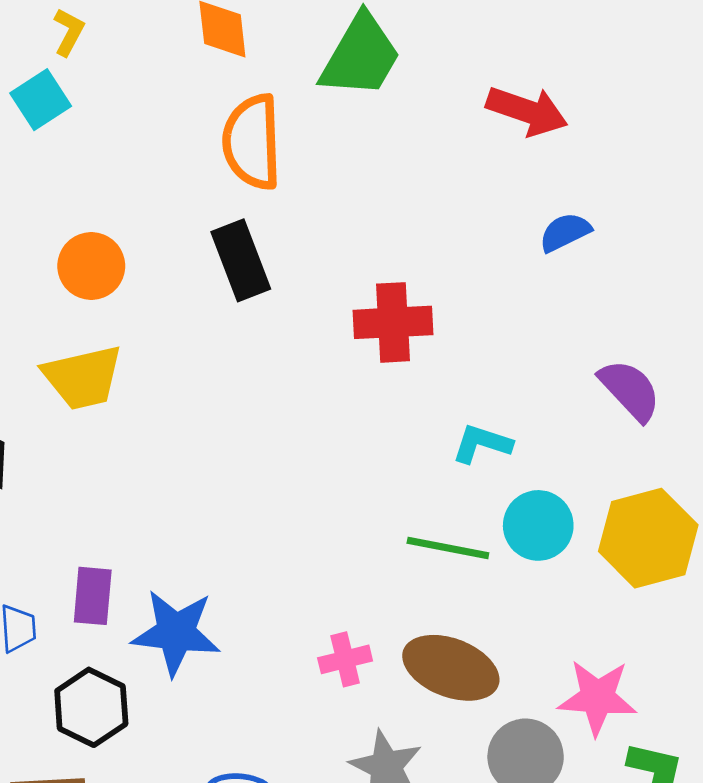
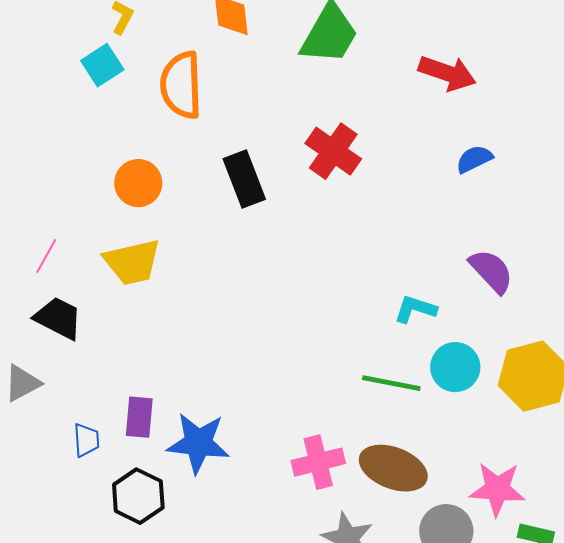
orange semicircle: (252, 142) -> (181, 85), moved
red cross: (393, 322) -> (333, 151), moved, turned 38
purple semicircle: (630, 390) -> (491, 271), moved
pink cross: (345, 659) -> (318, 462), size x1.4

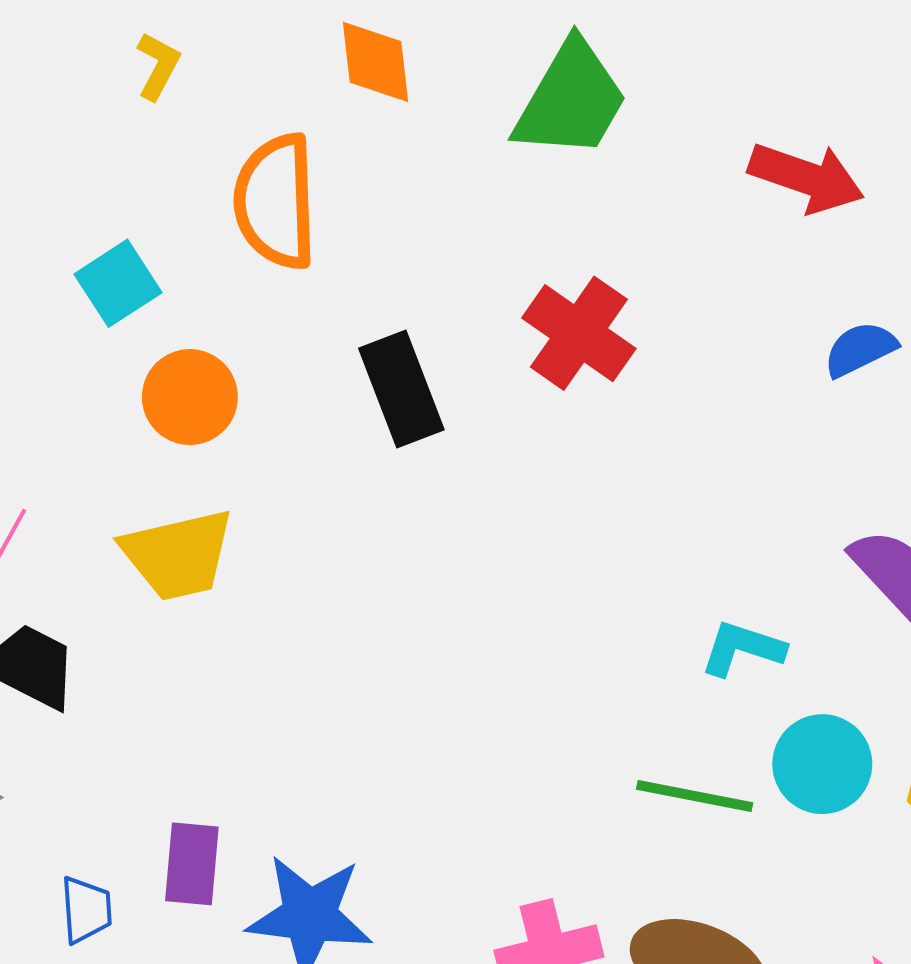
cyan square: (102, 65) -> (118, 283), moved

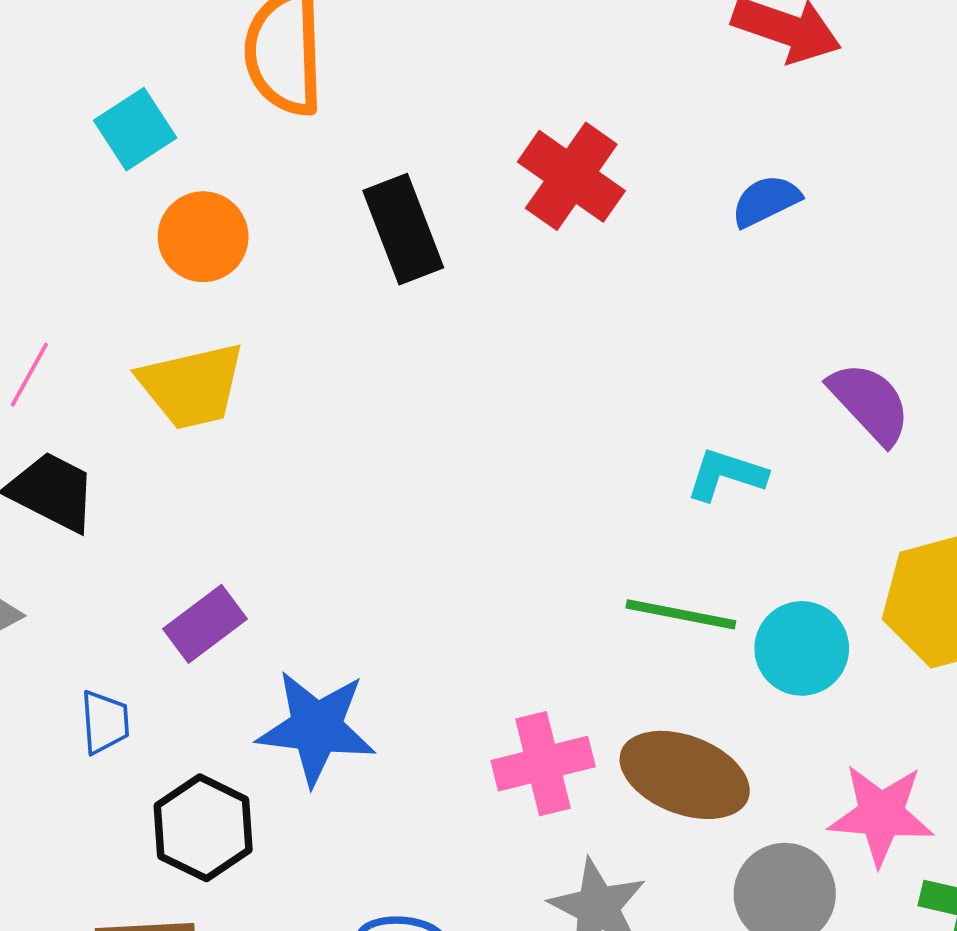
blue semicircle: (860, 349) -> (766, 201), moved
cyan circle: (822, 764) -> (802, 648), moved
purple rectangle: (192, 864) -> (205, 624), moved, turned 48

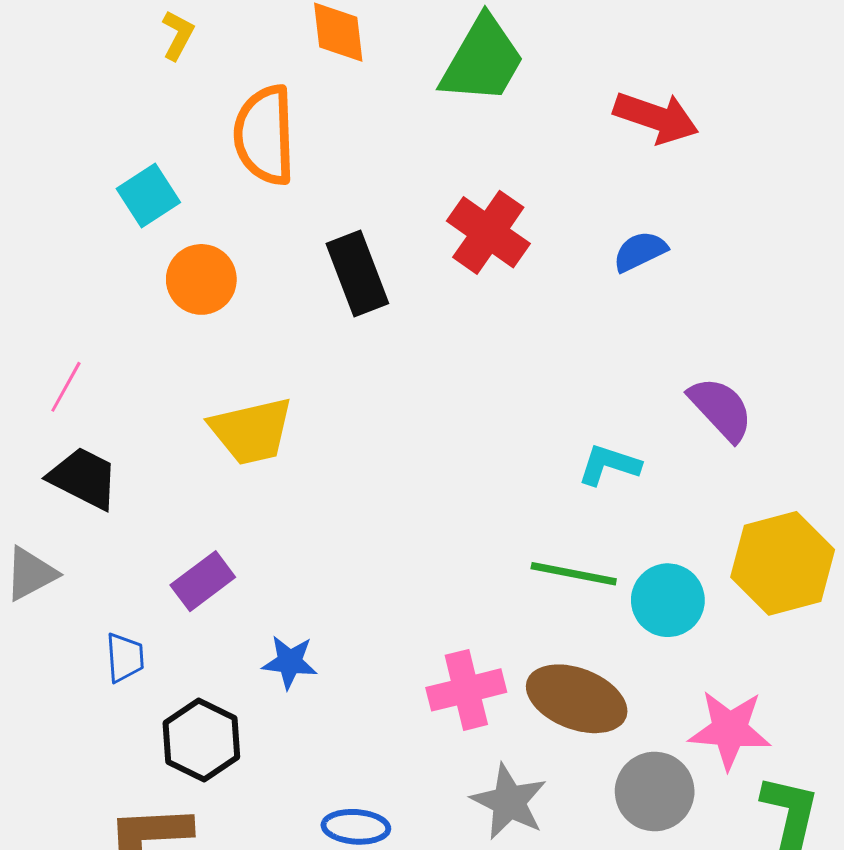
yellow trapezoid: (192, 386) -> (251, 431), moved
blue star: (316, 728) -> (290, 662), size x0.6

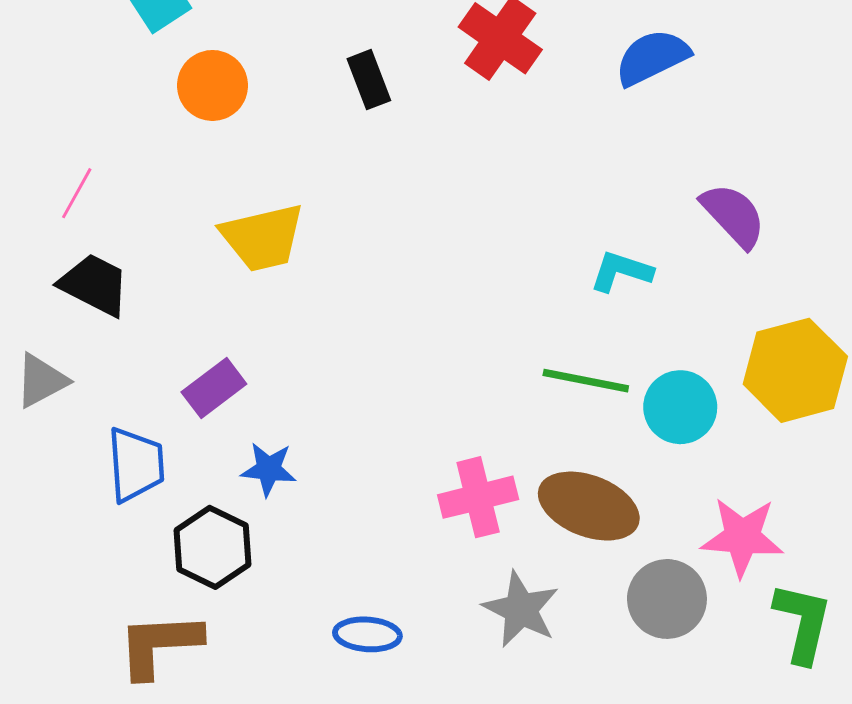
blue semicircle: (640, 251) -> (652, 57), size x1.4
black rectangle: (357, 273) -> (369, 80), size x0.7
blue trapezoid: (125, 658) -> (136, 465), size x1.5
blue star: (290, 662) -> (269, 469), moved

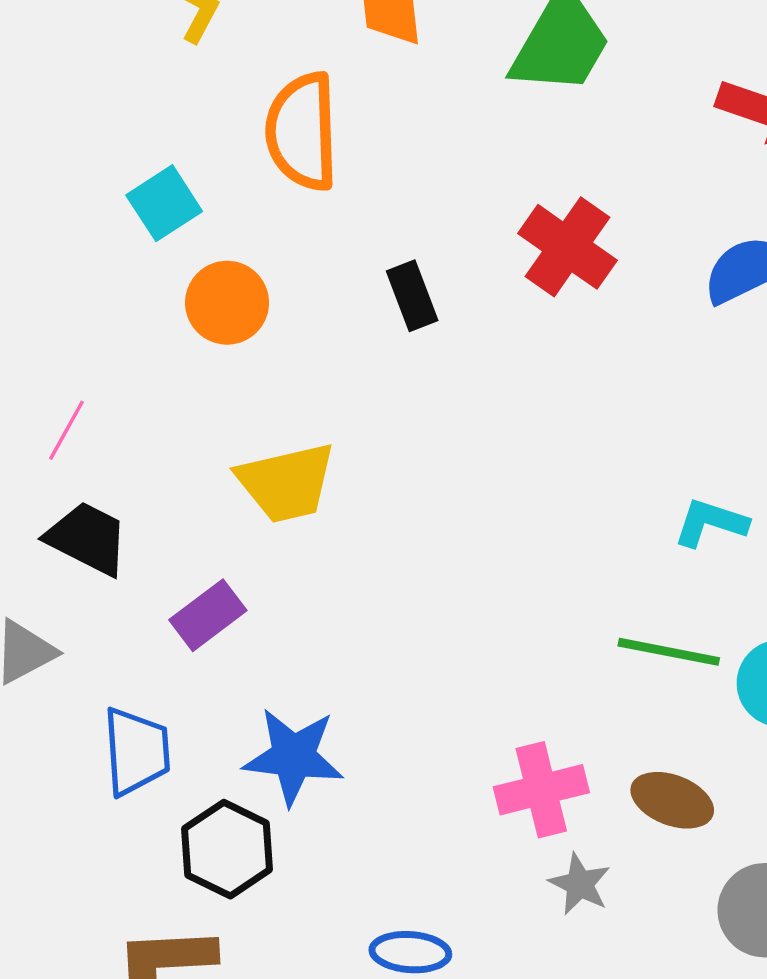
purple rectangle: (214, 388) -> (208, 615), moved
blue star: (269, 469) -> (293, 757), size x1.5
brown ellipse: (589, 506) -> (672, 800), size x0.7
gray star: (521, 609) -> (580, 884), moved, size x0.7

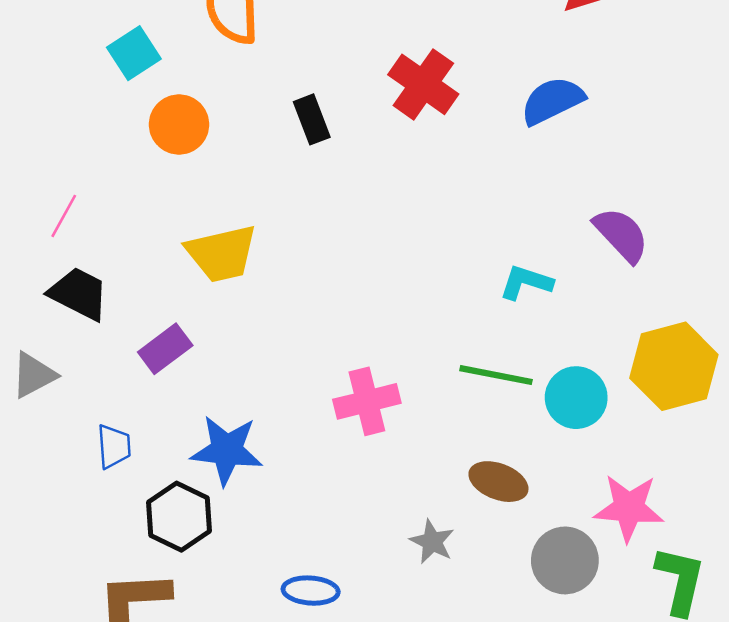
blue trapezoid: (136, 751) -> (114, 446), size x0.7
pink cross: (541, 790) -> (367, 401), moved

